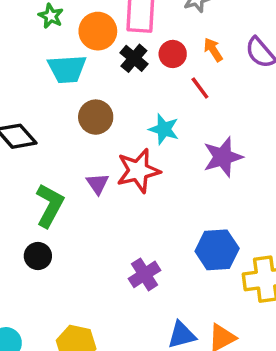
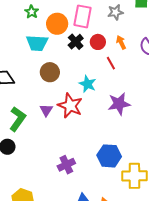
red star: (138, 171) -> (70, 106), turned 30

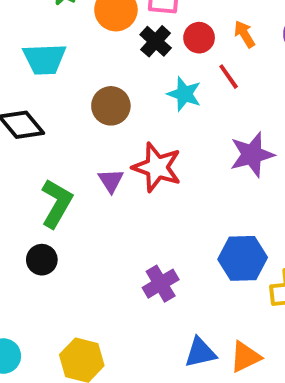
cyan trapezoid: (37, 43) -> (44, 59), moved
cyan star: (88, 84) -> (184, 94), moved

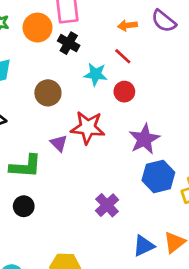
orange arrow: (245, 34) -> (127, 25), turned -54
red circle: (199, 38) -> (124, 92), moved
purple star: (252, 155) -> (144, 139), moved
green L-shape: (57, 203) -> (26, 166), turned 76

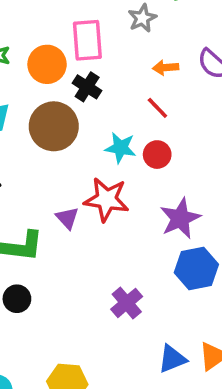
cyan star: (96, 74) -> (121, 148), moved
brown circle: (48, 93) -> (54, 126), moved, size x1.4

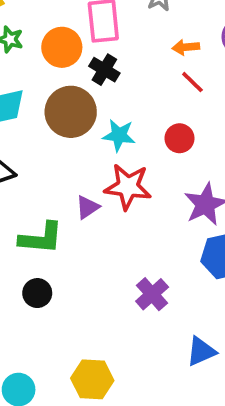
red line: (157, 108) -> (192, 82), moved
cyan star: (121, 148) -> (119, 135), moved
purple triangle: (67, 218) -> (87, 207), turned 40

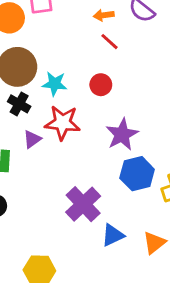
black cross: (104, 70) -> (19, 104), moved
purple cross: (152, 294) -> (83, 204), size x1.4
blue triangle: (201, 351) -> (113, 235), moved

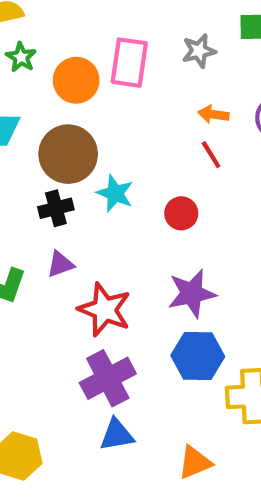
black cross: (19, 104) -> (56, 208), turned 30
red star: (62, 123) -> (105, 310), moved
blue triangle: (113, 235) -> (117, 435), moved

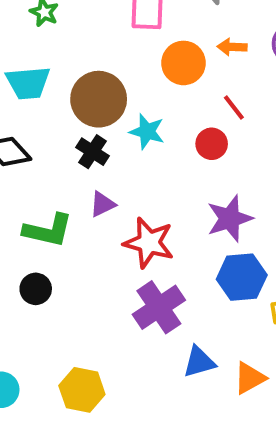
orange circle: (76, 80) -> (183, 63), moved
red line: (211, 155) -> (234, 107), moved
black cross: (56, 208) -> (92, 152), turned -36
blue triangle: (117, 435) -> (199, 362), moved

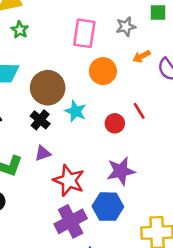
orange arrow: (232, 47) -> (142, 56), moved, turned -36
red line: (234, 107) -> (139, 111), moved
blue hexagon: (242, 277) -> (108, 207), moved

